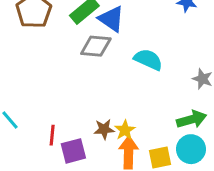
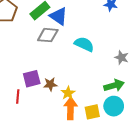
brown star: (104, 129) -> (50, 84), moved
purple square: (73, 151) -> (32, 79), moved

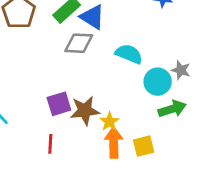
brown star: (50, 84) -> (85, 111), size x1.5
red line: (18, 97) -> (50, 144), moved
cyan circle: (114, 106) -> (158, 82), moved

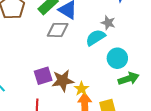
cyan semicircle: (129, 54) -> (95, 38), turned -54
gray star: (181, 70) -> (108, 23), moved

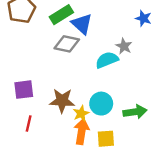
cyan circle: (117, 58) -> (101, 104), moved
purple square: (43, 76) -> (24, 90), moved

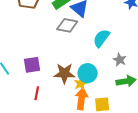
gray star: (124, 46) -> (120, 60), moved
cyan semicircle: (107, 60) -> (101, 38), turned -30
cyan circle: (101, 104) -> (88, 73), moved

